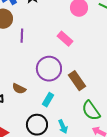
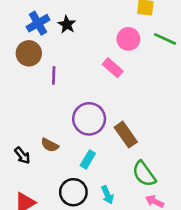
pink rectangle: (65, 39) -> (113, 68), moved

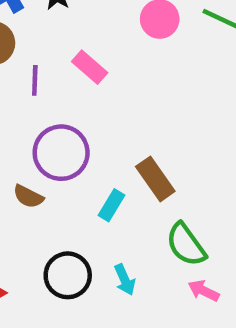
pink rectangle: (113, 68) -> (90, 67), moved
purple circle: (89, 119) -> (61, 153), moved
cyan rectangle: (88, 159) -> (111, 205), moved

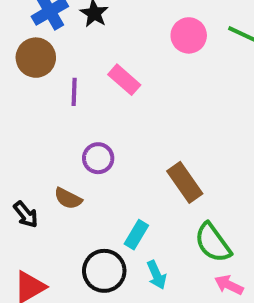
purple circle: (61, 153) -> (98, 158), size x0.6
cyan rectangle: (111, 205) -> (136, 235), moved

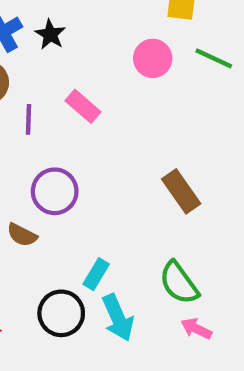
purple circle: (98, 158) -> (55, 191), size x1.4
brown rectangle: (185, 182) -> (181, 191), moved
cyan arrow: (157, 275) -> (118, 318), size x1.5

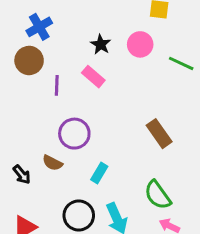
black star: (50, 34) -> (101, 44), moved
green line: (214, 58) -> (181, 63), moved
cyan rectangle: (96, 274) -> (99, 173), moved

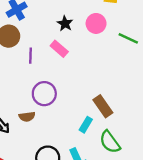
brown rectangle: (159, 134) -> (103, 106), moved
brown semicircle: (52, 163) -> (27, 117), turned -35
cyan rectangle: (99, 173) -> (86, 125), moved

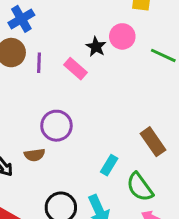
black star: (65, 23) -> (96, 47), moved
purple line: (30, 56) -> (39, 63), moved
brown rectangle: (103, 106) -> (153, 142), moved

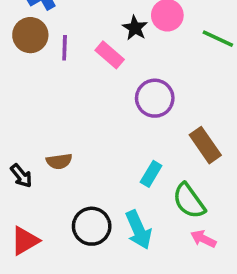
purple circle: (56, 126) -> (155, 98), moved

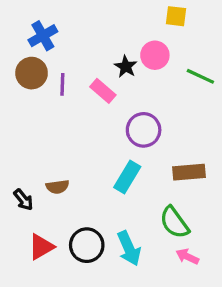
brown rectangle: (205, 145) -> (189, 172), turned -60
cyan rectangle: (151, 174) -> (127, 177), moved, size x1.4
red triangle: (25, 241) -> (41, 247), moved

